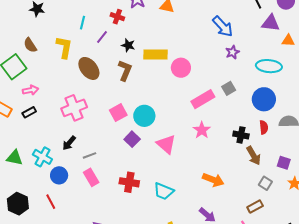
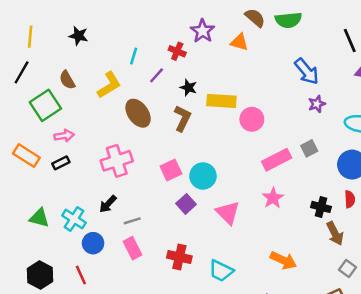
yellow L-shape: (64, 47) -> (109, 85), turned 45

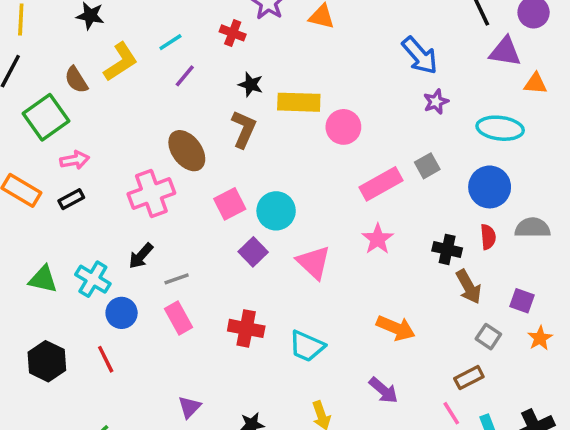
cyan line: (134, 56) -> (170, 42), turned 42
purple line: (157, 75) -> (185, 76), moved
yellow L-shape: (109, 85) -> (121, 62), moved
brown ellipse: (138, 113) -> (187, 151), moved

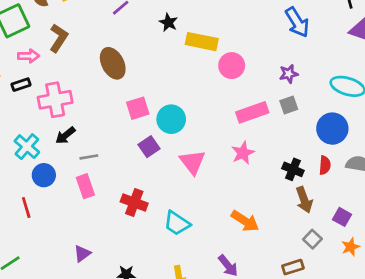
purple star: (436, 102) -> (289, 74), moved
brown L-shape: (244, 129) -> (59, 38), moved
pink cross: (151, 193) -> (55, 100), moved

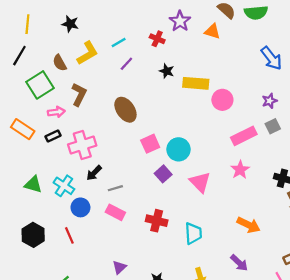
pink rectangle: (85, 186) -> (115, 212), turned -36
cyan trapezoid: (177, 223) -> (193, 233), turned -120

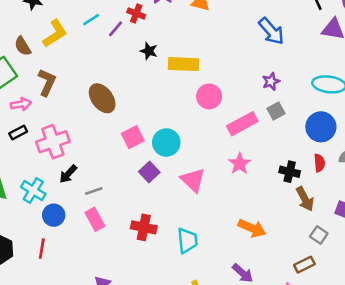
purple line: (126, 64) -> (115, 29), moved
pink circle: (222, 100) -> (209, 96), moved
pink rectangle: (115, 212) -> (95, 219), turned 36
red line: (69, 235) -> (42, 249), turned 35

